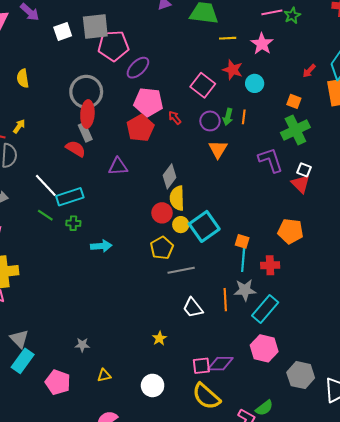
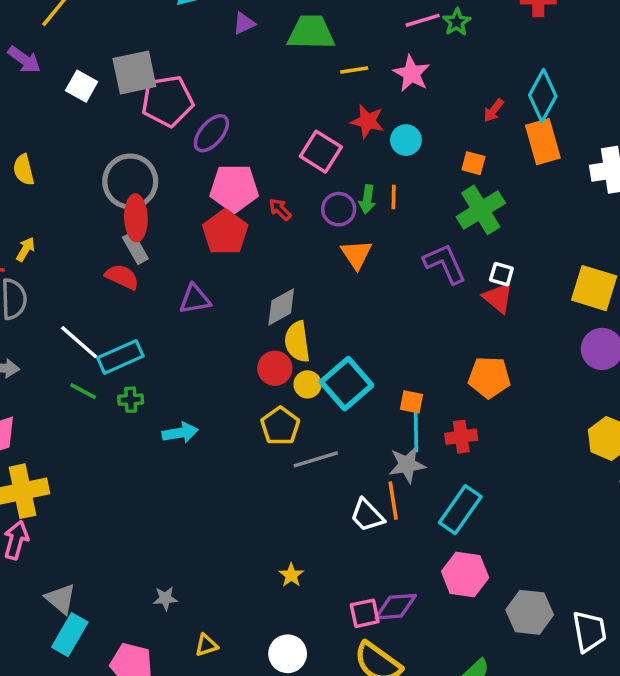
white square: (63, 31) -> (82, 86), turned -36
gray diamond: (170, 176) -> (281, 307), turned 30
gray star: (245, 290) -> (407, 465), moved
white trapezoid: (193, 308) -> (367, 515), moved

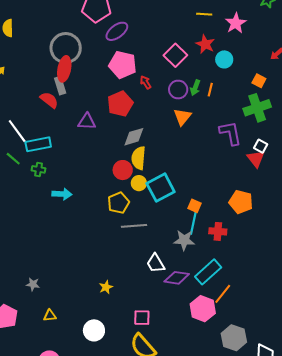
red pentagon: (225, 232) -> (120, 104), moved
orange line: (393, 501) -> (223, 294), moved, turned 35
purple diamond: (396, 607) -> (177, 278), moved

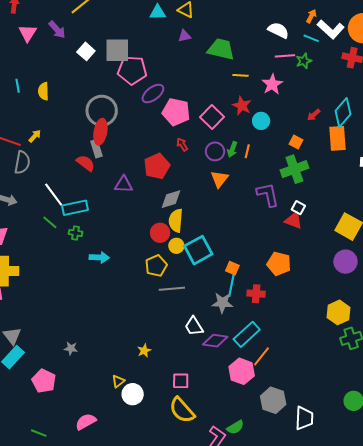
pink pentagon: (123, 65) -> (176, 112), moved
red triangle: (256, 159) -> (294, 220), turned -30
yellow triangle: (50, 316) -> (118, 381), moved, turned -32

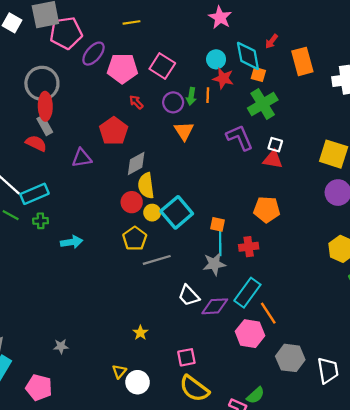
yellow line: (241, 75) -> (131, 22), moved
red star: (242, 106) -> (223, 78), moved
cyan diamond: (343, 113) -> (248, 56), moved, turned -40
orange line: (262, 356) -> (268, 313), turned -60

